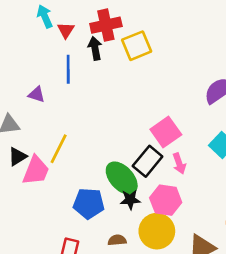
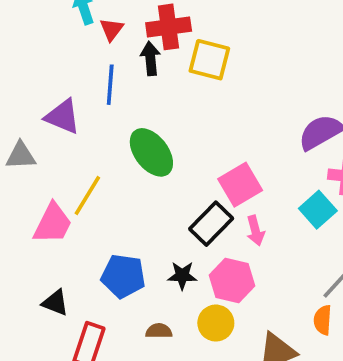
yellow square: (137, 46) -> (209, 60), turned 32
purple triangle: (36, 94) -> (63, 116), size x1.5
black triangle: (17, 157) -> (55, 303), moved, turned 48
green ellipse: (122, 178) -> (151, 152), moved
yellow circle: (157, 231) -> (216, 323), size x0.7

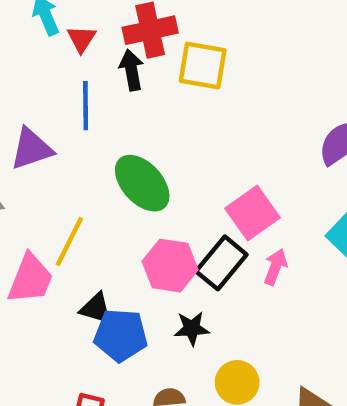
purple triangle: (63, 116) -> (31, 149), turned -36
pink arrow: (255, 231) -> (275, 267), turned -140
pink hexagon: (232, 280) -> (170, 266), moved
black triangle: (55, 303) -> (96, 308), moved

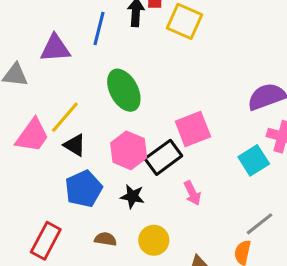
pink arrow: (275, 267) -> (192, 193), moved, turned 120
black triangle: (96, 308) -> (75, 145), moved
blue pentagon: (121, 335) -> (84, 189), turned 30

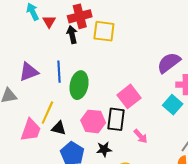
blue line: (99, 29) -> (59, 72), moved
green ellipse: (124, 90) -> (79, 85), turned 56
black rectangle: (163, 157) -> (116, 119), turned -30

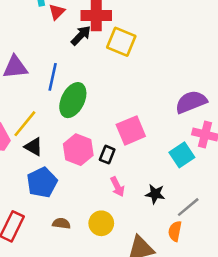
black arrow: (72, 35) -> (81, 35), turned 42
black rectangle: (116, 119) -> (107, 155), size x0.6
pink arrow: (141, 136) -> (117, 187), moved
black star: (104, 149) -> (155, 194), moved

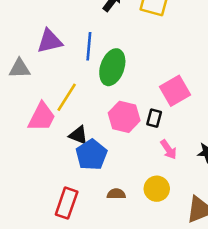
black triangle: (34, 147) -> (78, 135), moved

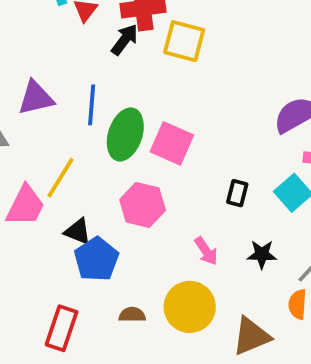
pink square: (175, 91) -> (172, 143), moved, turned -36
black rectangle: (154, 118) -> (237, 193), moved
yellow circle: (157, 189) -> (190, 307), size x1.4

